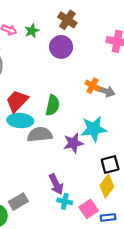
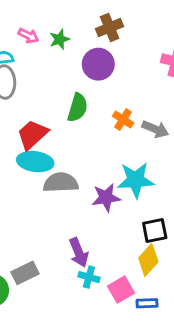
brown cross: (67, 20) -> (110, 28), turned 30
orange cross: (93, 86) -> (123, 119), moved
green semicircle: (53, 105) -> (78, 108), moved

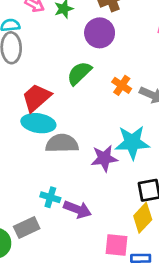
green semicircle: (78, 108) -> (79, 73), turned -152
purple arrow: (79, 252) -> (77, 209), turned -48
cyan cross: (89, 277) -> (50, 197), moved
pink square: (121, 290) -> (116, 245), turned 35

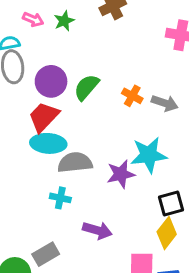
purple circle: (100, 33) -> (51, 81), moved
cyan cross: (50, 197) -> (60, 198), moved

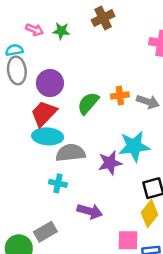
green star: (64, 21) -> (61, 31), turned 30
green semicircle: (86, 87) -> (88, 103), moved
orange cross: (132, 96) -> (120, 95), turned -36

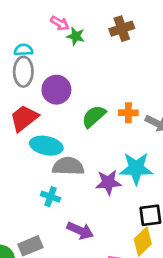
pink arrow: (35, 30) -> (60, 23), moved
red trapezoid: (44, 114) -> (24, 118), moved

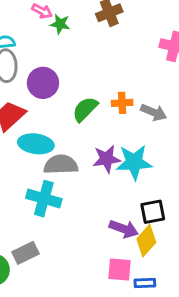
purple star: (108, 182) -> (107, 159), moved
cyan cross: (51, 197) -> (44, 199), size x1.6
purple arrow: (80, 231) -> (124, 229), moved

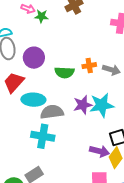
green semicircle: (85, 109) -> (64, 72), turned -126

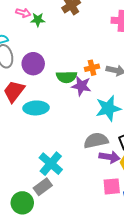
purple star: (83, 105) -> (81, 86), moved, turned 30
gray semicircle: (52, 112) -> (96, 140), moved
cyan cross: (43, 136) -> (51, 164), moved, turned 35

